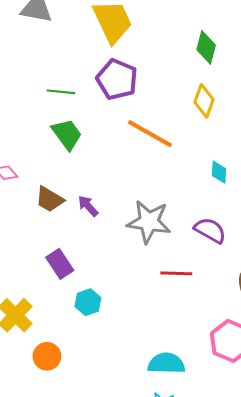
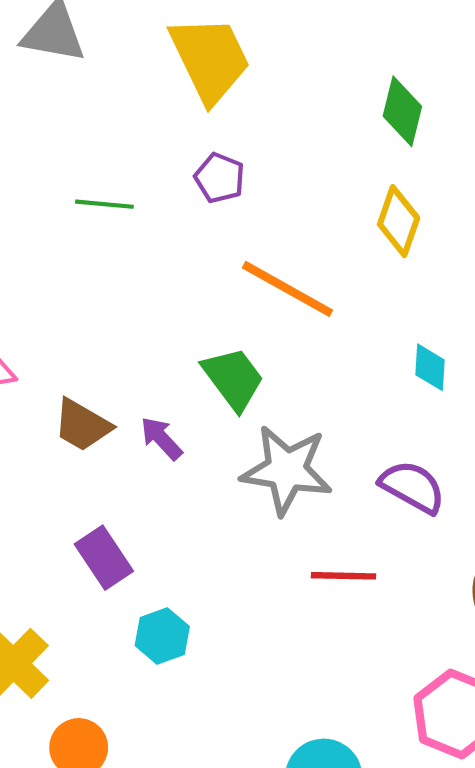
purple pentagon: (117, 79) -> (220, 178), size x0.6
green trapezoid: (67, 134) -> (233, 379), moved

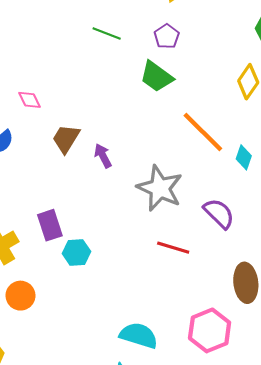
orange line: (287, 289) -> (203, 132), moved
green trapezoid: (233, 379) -> (156, 77), moved, turned 147
brown trapezoid: (82, 425) -> (66, 139), turned 76
purple rectangle: (104, 558) -> (50, 225), moved

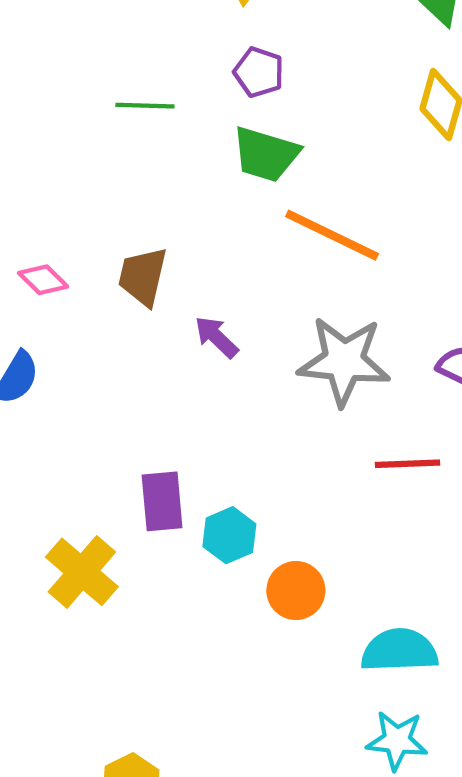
orange line: (203, 132) -> (332, 235), moved
brown trapezoid: (66, 139) -> (143, 276), moved
purple rectangle: (50, 225) -> (162, 501), turned 32
orange circle: (20, 296) -> (296, 591), moved

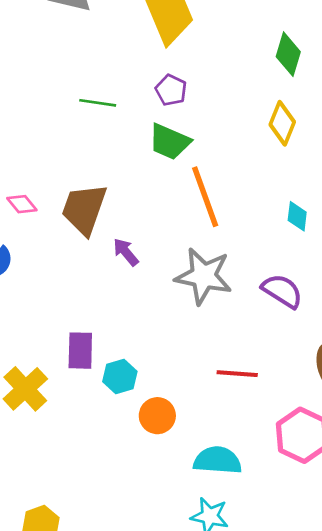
orange line: (332, 235) -> (205, 197), turned 38
brown trapezoid: (143, 276) -> (84, 209), size x1.4
red line: (407, 464) -> (237, 374), moved

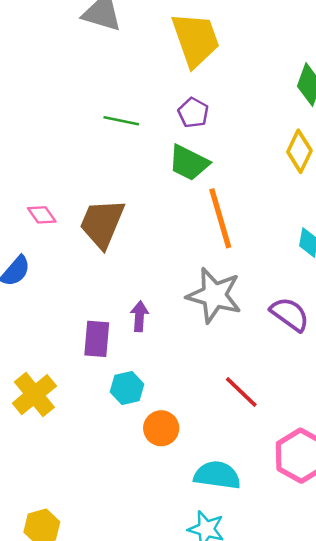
purple arrow: (126, 252) -> (139, 316), moved, turned 40
purple rectangle: (80, 351) -> (97, 339), moved
red line: (237, 374) -> (241, 392), turned 36

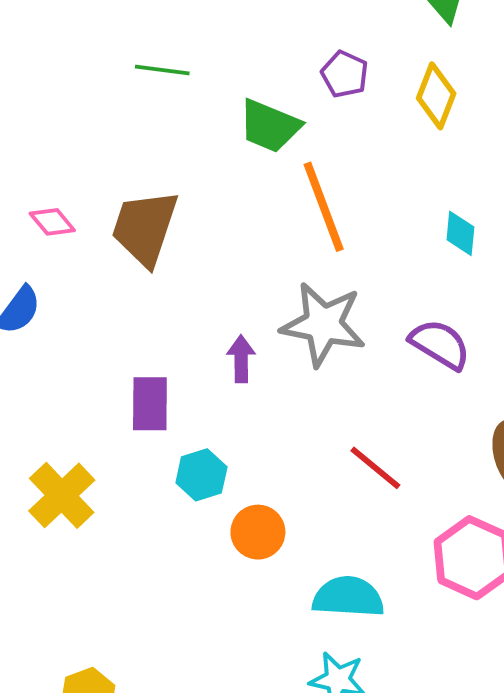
purple pentagon: (193, 113) -> (345, 74), moved
purple arrow: (139, 316) -> (241, 359), moved

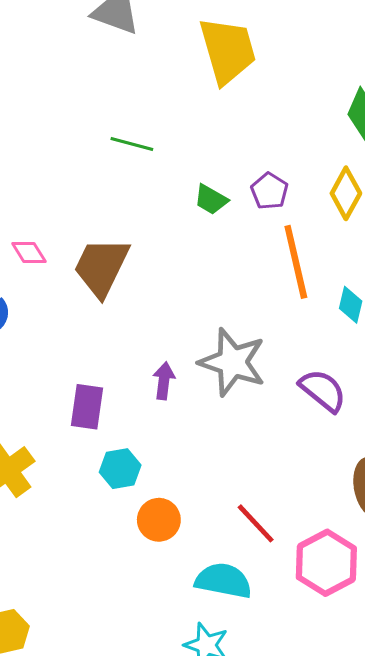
purple pentagon: (345, 74) -> (269, 191), moved
green trapezoid: (270, 126) -> (211, 200), size x0.7
orange line: (324, 207) -> (296, 262), moved
red line: (375, 468) -> (256, 523), moved

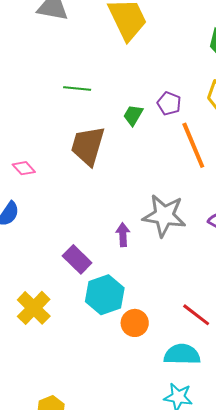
green trapezoid: (211, 200) -> (133, 115), turned 100
brown trapezoid: (101, 267) -> (88, 146), moved
purple rectangle: (87, 407) -> (77, 259), turned -44
cyan hexagon: (120, 469) -> (105, 295), size x1.5

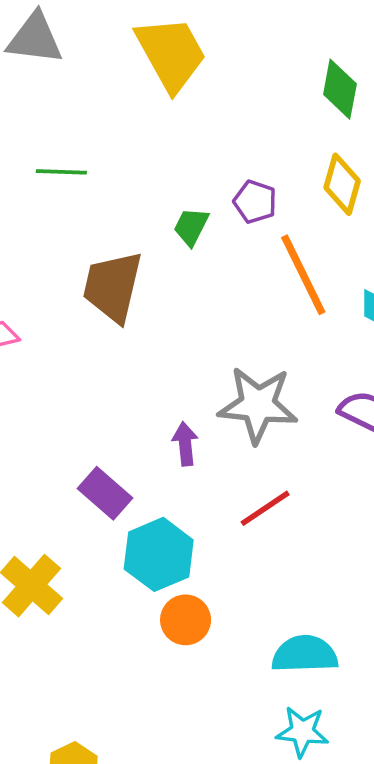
green line: (77, 89) -> (61, 172), moved
red line: (196, 315) -> (265, 508), moved, turned -68
orange circle: (135, 323) -> (186, 620), moved

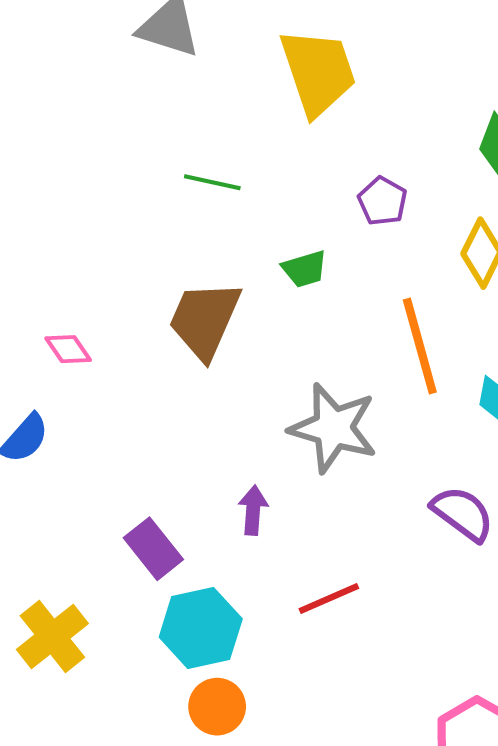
green line: (61, 172) -> (212, 182), moved
purple pentagon: (255, 202) -> (382, 201), moved
green trapezoid: (191, 227) -> (305, 269), turned -144
gray star: (258, 405) -> (333, 428), moved

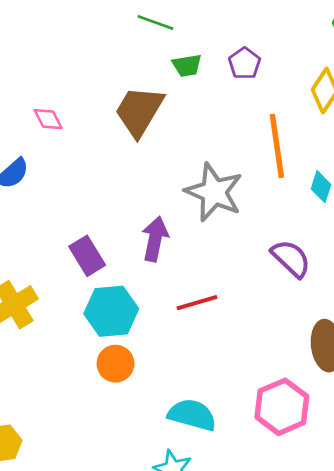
purple pentagon: (382, 201) -> (245, 63), moved
green trapezoid: (305, 269) -> (187, 65), moved
purple arrow: (253, 510) -> (155, 239), size x1.4

